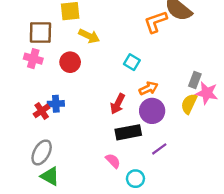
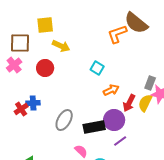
pink cross: (33, 59) -> (14, 65), turned 35
red arrow: (118, 104) -> (129, 103), moved
purple circle: (152, 111) -> (114, 120), moved
gray ellipse: (42, 152) -> (64, 120), moved

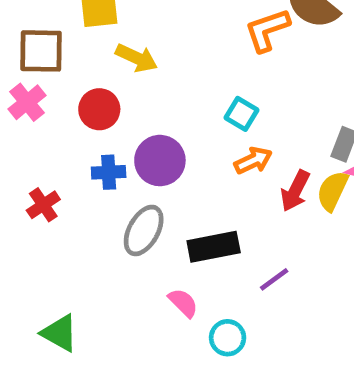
cyan square: (97, 68) -> (242, 114), moved
blue cross: (33, 103) -> (109, 172), moved
purple circle: (114, 120) -> (160, 161), moved

